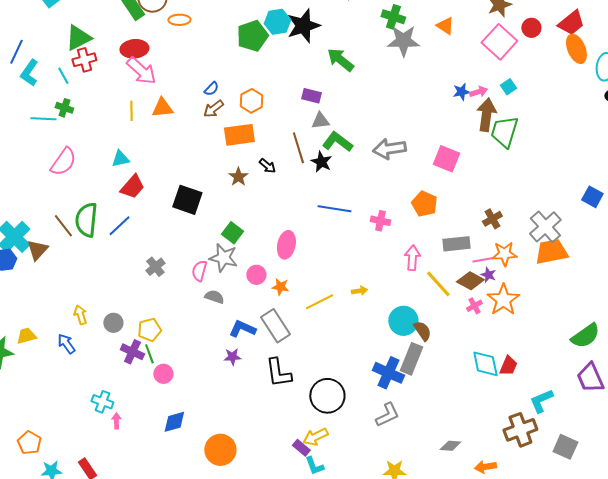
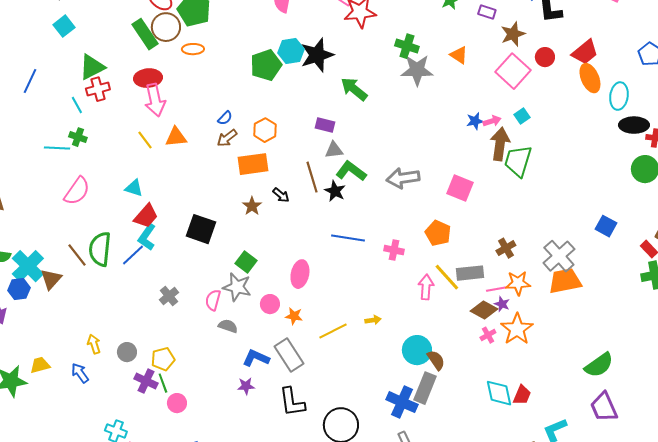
pink arrow: (141, 71) -> (155, 100), turned 36
cyan L-shape: (29, 73) -> (147, 237), moved
yellow line: (131, 111) -> (145, 140), turned -36
cyan triangle: (120, 159) -> (134, 188), turned 30
yellow line: (438, 284) -> (447, 277), moved

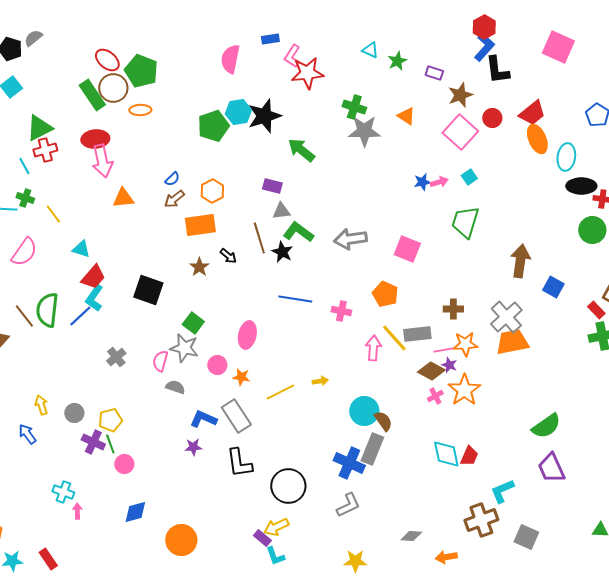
yellow line: (145, 140) -> (53, 214), moved
brown arrow: (500, 144) -> (520, 261), moved
brown cross: (506, 248) -> (453, 309), turned 30

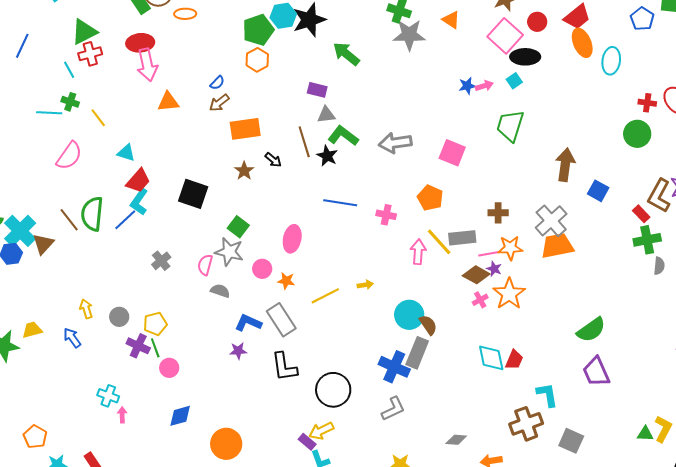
black ellipse: (581, 186) -> (525, 57), moved
orange hexagon: (212, 191) -> (257, 60), moved
cyan L-shape: (502, 491) -> (547, 395), turned 104

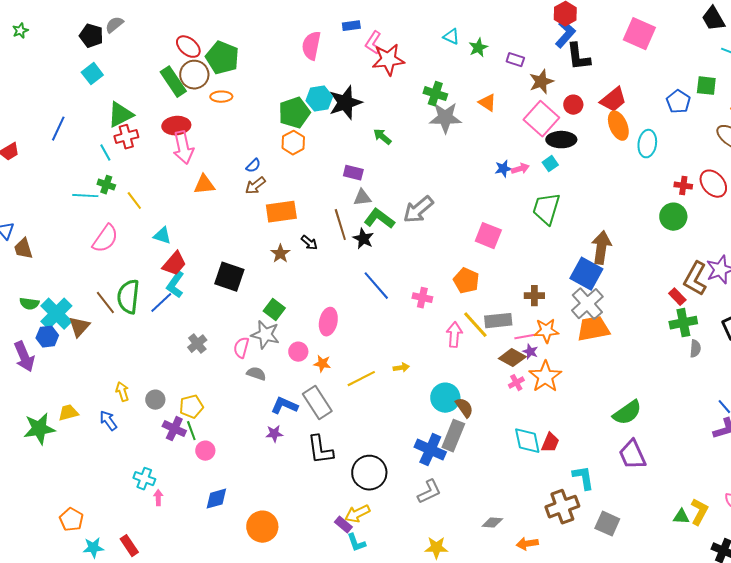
green arrow: (346, 54) -> (382, 137), size x0.7
gray arrow: (395, 143) -> (418, 210), moved, turned -32
blue square: (598, 191) -> (586, 274), moved, size x1.5
blue line: (340, 203) -> (376, 286), turned 40

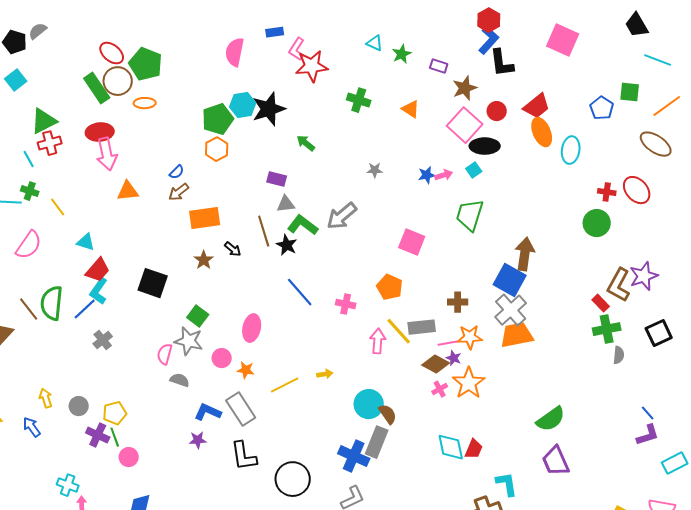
gray star: (445, 118) -> (375, 170), moved, size x0.5
gray cross: (197, 344) -> (103, 340), moved

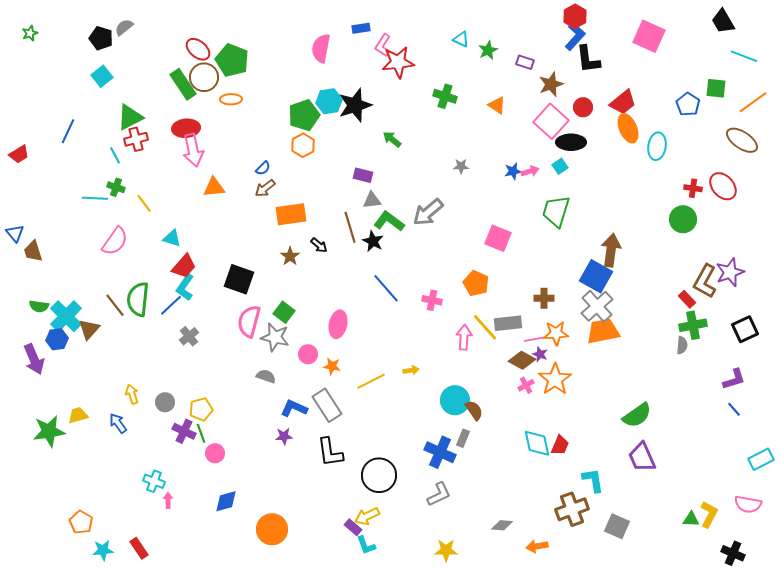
pink semicircle: (165, 354) -> (249, 321), moved, size x1.5
gray semicircle: (619, 355) -> (682, 345), moved
purple L-shape: (648, 435) -> (734, 379), moved
gray rectangle: (377, 442) -> (463, 438), size x0.6

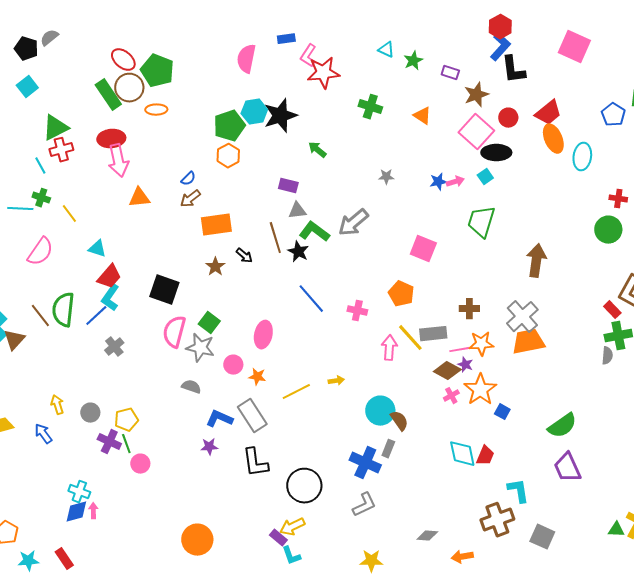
blue square: (596, 276) -> (502, 412), moved, size x0.5
blue diamond: (226, 501) -> (76, 512), moved

